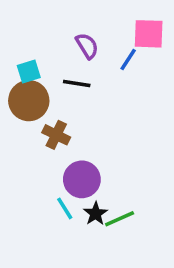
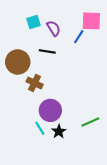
cyan square: (29, 71) -> (34, 22), moved
green line: (120, 219) -> (90, 122), moved

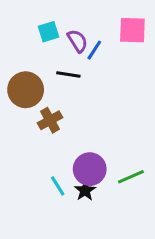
blue line: (79, 37) -> (94, 50), moved
brown cross: (35, 83) -> (50, 120), turned 35
purple circle: (50, 110) -> (90, 169), moved

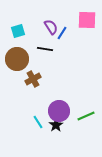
cyan square: (48, 32) -> (18, 31), moved

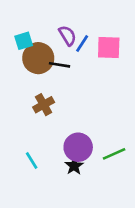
pink square: (87, 20) -> (109, 47), moved
brown circle: (17, 59) -> (38, 58), moved
cyan line: (38, 122) -> (32, 161), moved

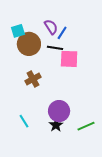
pink square: (109, 47) -> (69, 59), moved
black line: (60, 65) -> (55, 48), moved
green line: (114, 154) -> (86, 126), moved

